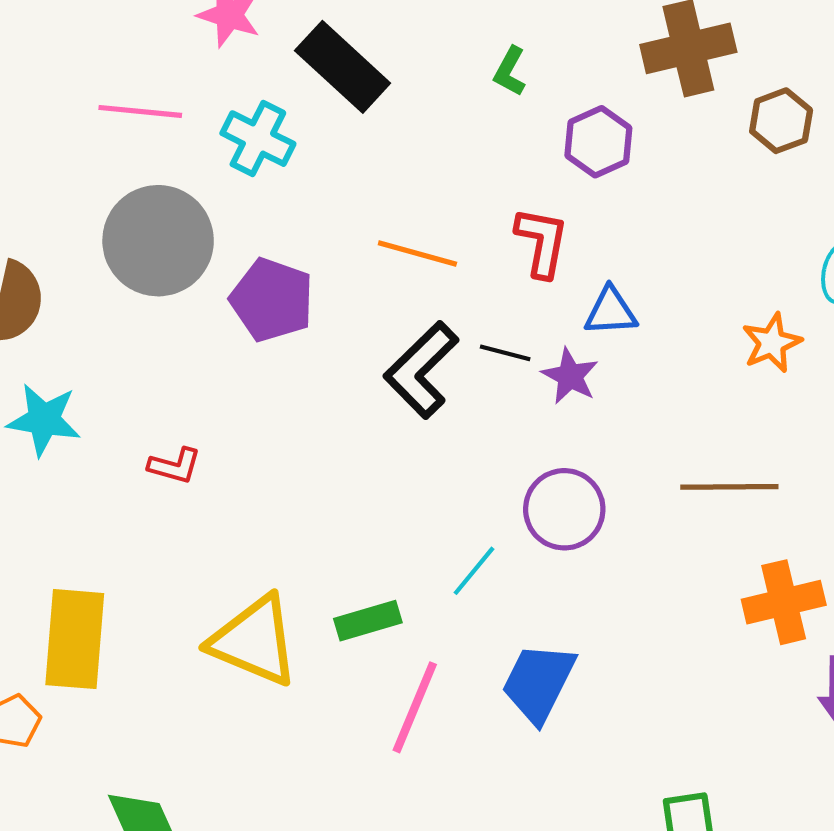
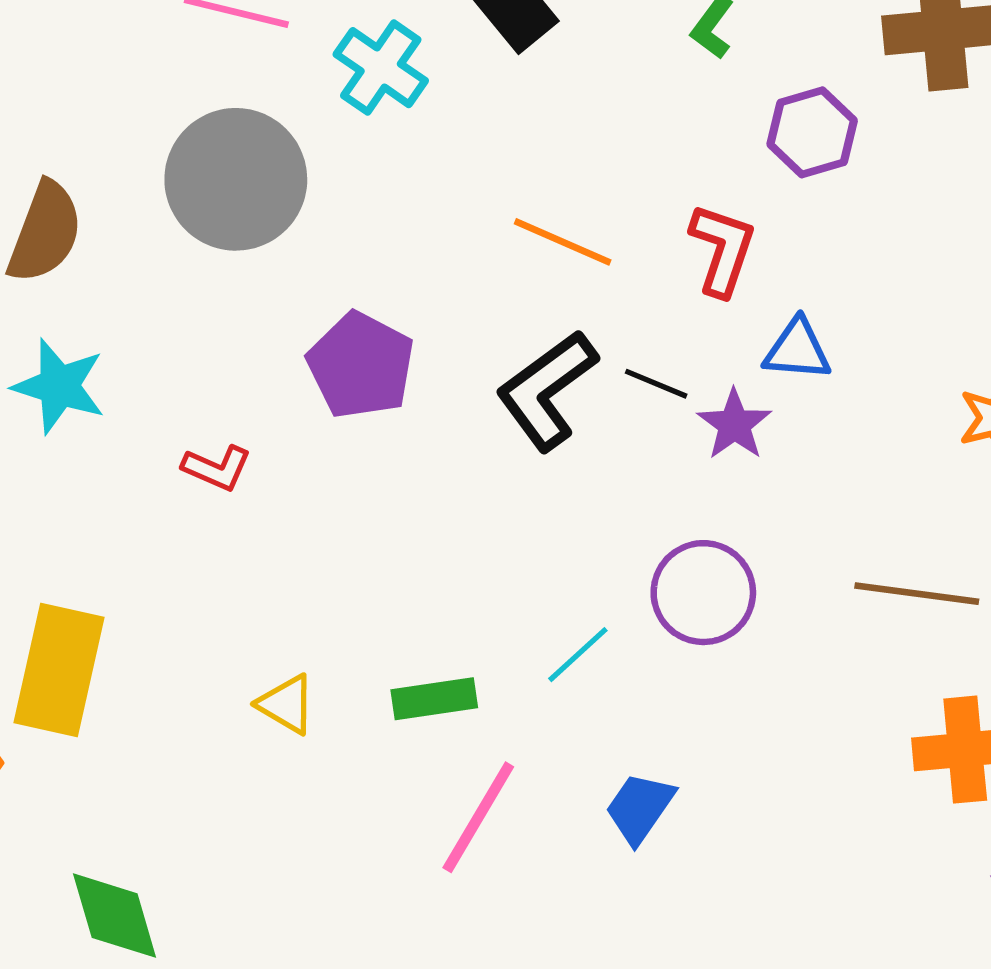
purple pentagon: (272, 300) -> (361, 365), moved
yellow triangle: (254, 641) -> (286, 704), size x0.5
blue trapezoid: (539, 683) -> (640, 808), size x0.7

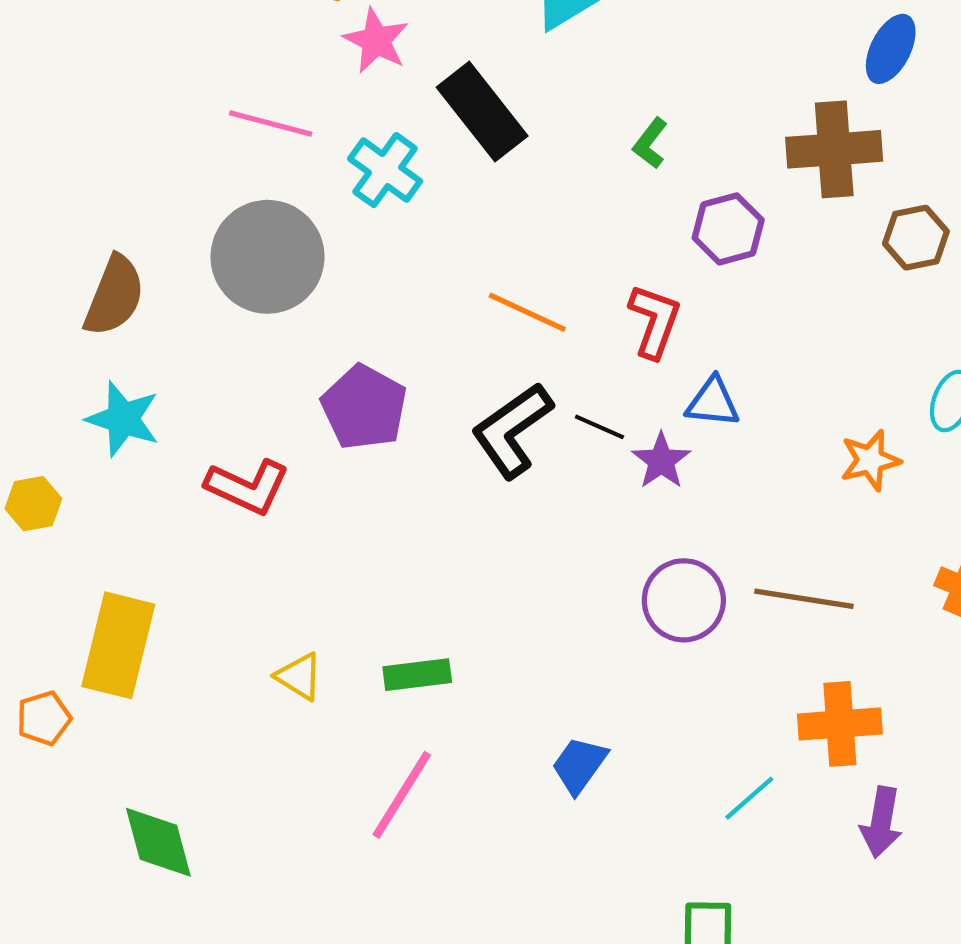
red L-shape: (217, 468) -> (248, 487), size x1.5
purple circle: (703, 593) -> (684, 600), moved
cyan line: (578, 655) -> (749, 798), moved
pink line: (478, 817) -> (402, 795), moved

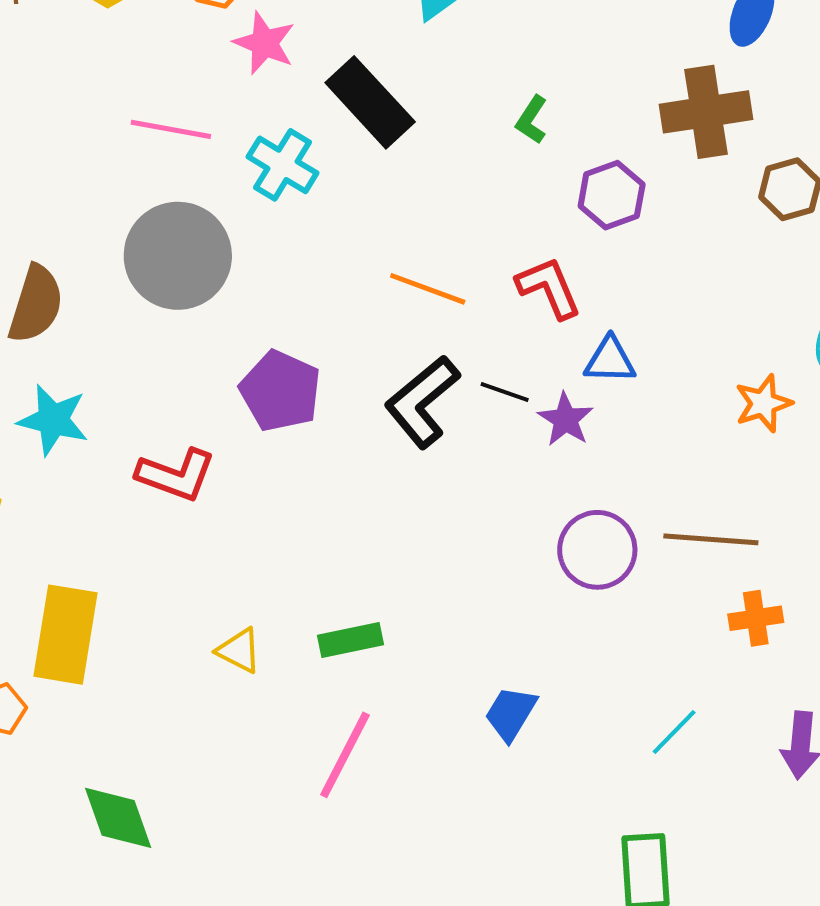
red L-shape: (655, 321) -> (549, 288), turned -38
orange cross: (840, 724) -> (756, 618), moved, size x0.7

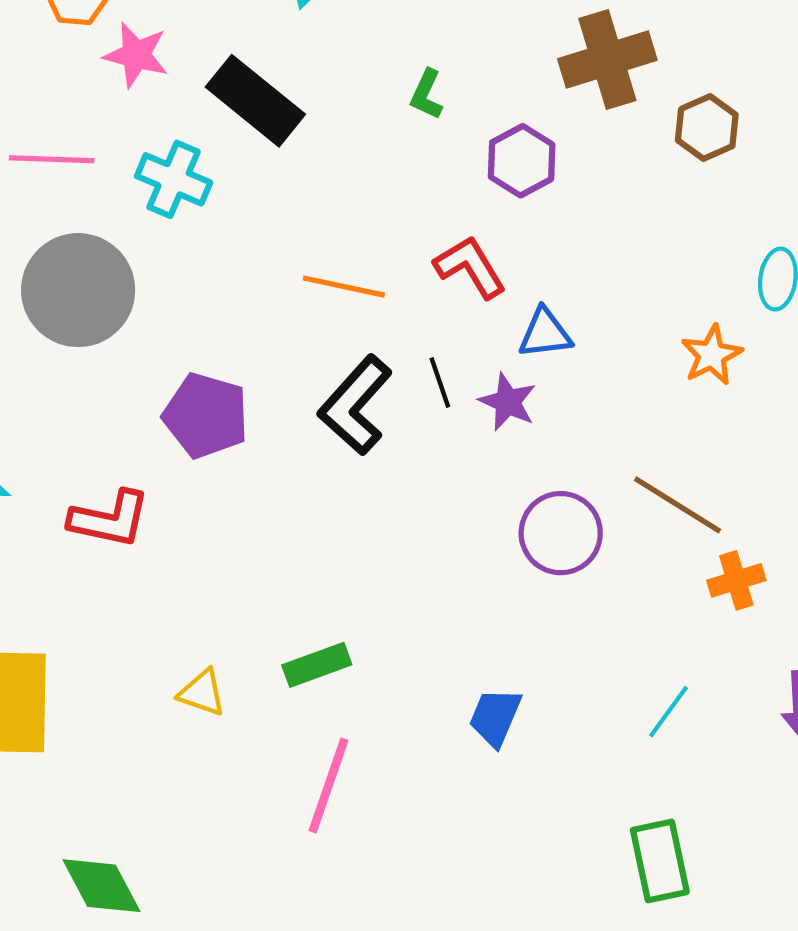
black line: (505, 392) -> (440, 383), turned 60
brown line: (711, 539) -> (678, 505), turned 36

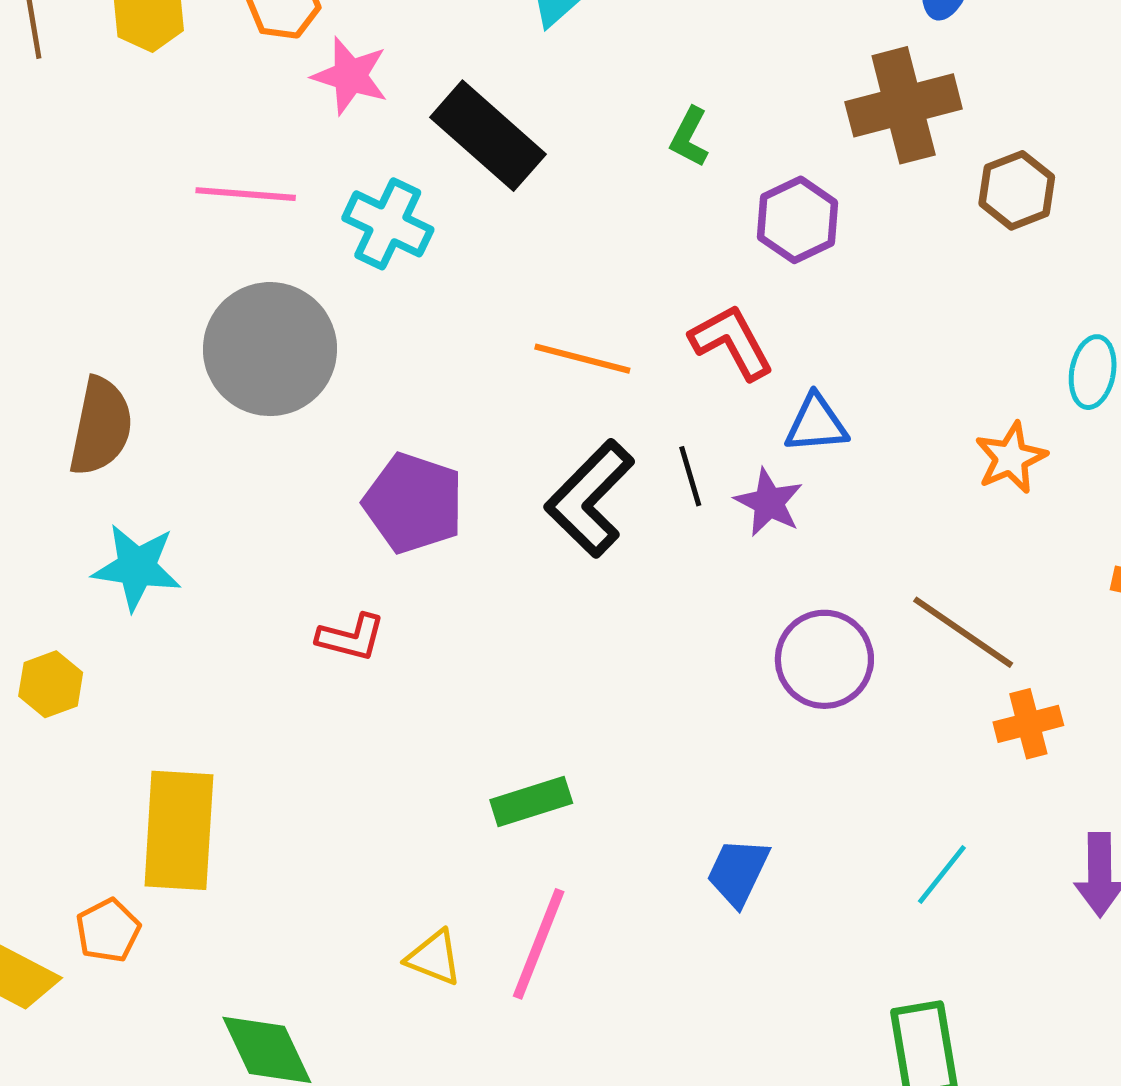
red L-shape: (110, 519) -> (351, 637), moved, size x0.7
yellow triangle: (202, 693) -> (434, 958), moved

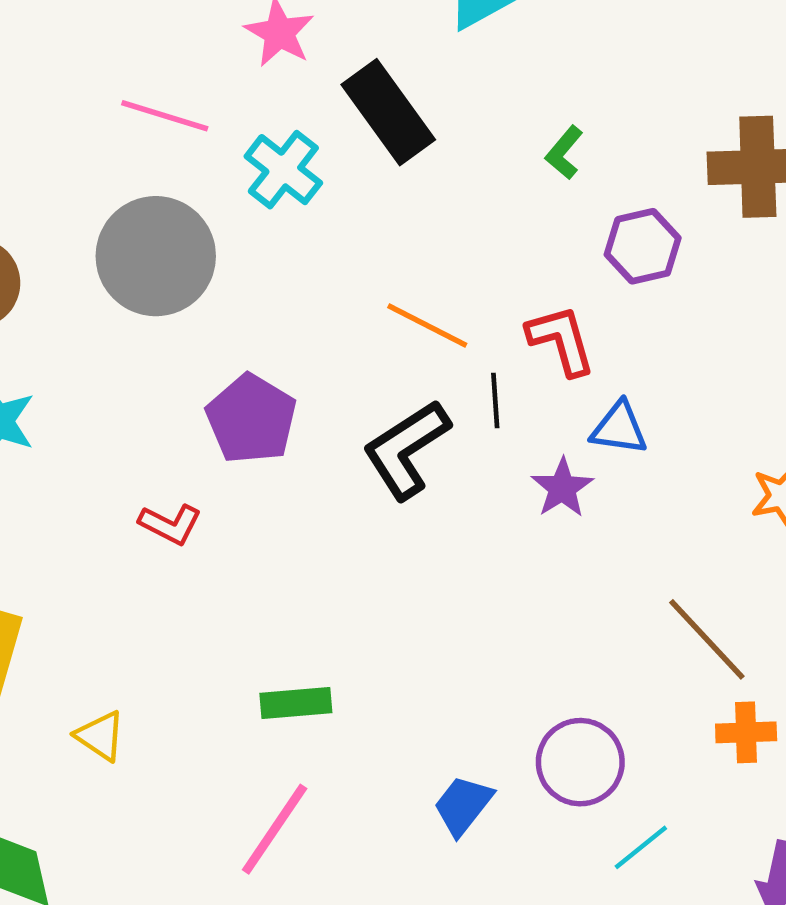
black line: (690, 476) -> (495, 401), moved
purple circle: (824, 659) -> (580, 762), moved
yellow triangle: (434, 958) -> (100, 736), moved

